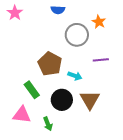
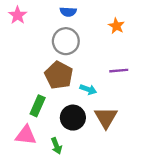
gray circle: (77, 35) -> (66, 41), moved
green rectangle: (32, 90) -> (38, 106), turned 60

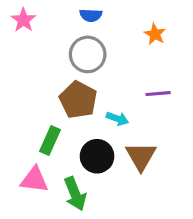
green arrow: (56, 146) -> (75, 194), size x1.5

